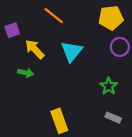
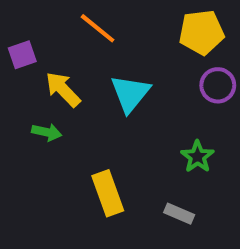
gray rectangle: (113, 118) -> (179, 214), moved
yellow rectangle: (59, 121) -> (108, 193), moved

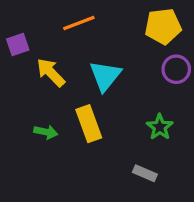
orange line: (98, 28) -> (79, 23), turned -60
green arrow: (47, 132) -> (46, 132), moved
yellow rectangle: (108, 193) -> (89, 124), moved

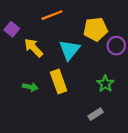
yellow pentagon: (163, 26) -> (96, 29), moved
purple square: (18, 44) -> (12, 29), turned -32
gray rectangle: (145, 173) -> (96, 114), turned -56

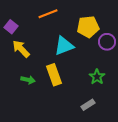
yellow arrow: (34, 48) -> (21, 49), moved
cyan triangle: (69, 50) -> (64, 46), turned 30

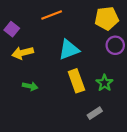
yellow pentagon: (88, 27) -> (107, 18), moved
yellow arrow: (21, 49) -> (23, 53), turned -60
yellow rectangle: (54, 75) -> (76, 81), moved

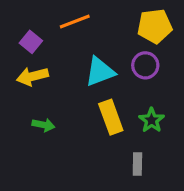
purple square: (12, 29) -> (31, 42), moved
purple circle: (115, 45) -> (145, 65), moved
gray rectangle: (95, 113) -> (137, 164), turned -56

